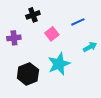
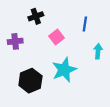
blue line: (78, 22) -> (85, 24), turned -56
cyan arrow: (90, 47) -> (98, 51), turned -56

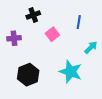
cyan arrow: (98, 51) -> (91, 47), turned 40
cyan star: (64, 70) -> (71, 72), moved, turned -30

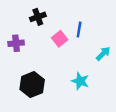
blue line: (79, 22) -> (79, 29), moved
cyan star: (71, 72) -> (80, 81), size x0.7

